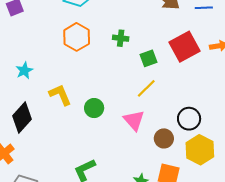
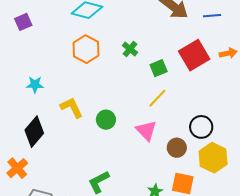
green cross: (121, 38) -> (130, 49), turned 35
cyan star: (24, 71) -> (35, 85), turned 30

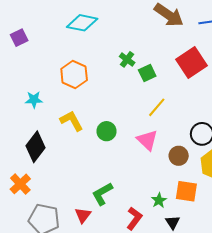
orange hexagon: (86, 49) -> (74, 75), moved
green square: (159, 68) -> (147, 73), moved

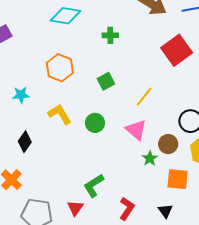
green cross: (127, 59) -> (110, 35), moved, turned -35
green square: (147, 73) -> (106, 81), moved
black diamond: (35, 147) -> (25, 142), size x0.7
green star: (159, 200) -> (150, 158), moved

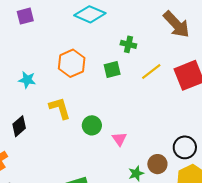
green square: (106, 81) -> (112, 70), moved
yellow line: (144, 97) -> (151, 72), moved
pink triangle: (136, 130) -> (119, 139), moved, size x0.7

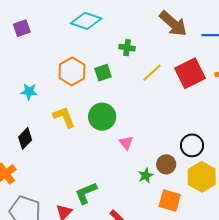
green square: (112, 70) -> (103, 73), moved
green circle: (92, 125) -> (102, 117), moved, size x1.4

